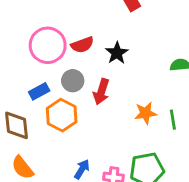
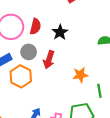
red semicircle: (82, 45) -> (35, 26), turned -56
green line: (173, 120) -> (99, 91), moved

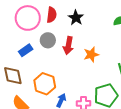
orange star: (80, 75) -> (91, 54), moved
orange hexagon: (21, 76) -> (45, 84), moved

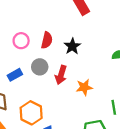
pink circle: (28, 18) -> (21, 41), size x0.6

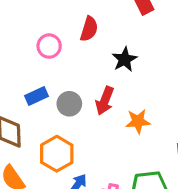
red semicircle: (47, 40) -> (89, 29), moved
gray circle: (40, 67) -> (69, 104), moved

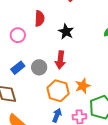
orange star: (138, 121) -> (83, 86), moved
orange hexagon: (57, 154) -> (58, 91), moved

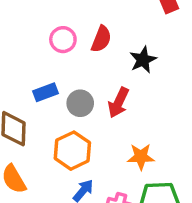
red semicircle: (40, 18) -> (101, 39), moved
orange hexagon: (58, 91) -> (72, 151), moved

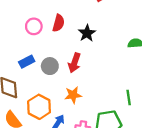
orange hexagon: (72, 151) -> (39, 107), moved
orange star: (141, 157) -> (73, 95), moved

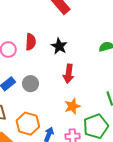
red arrow: (74, 63) -> (69, 74), moved
orange star: (73, 95) -> (72, 106), moved

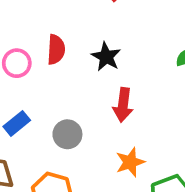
gray circle: (30, 84) -> (67, 134), moved

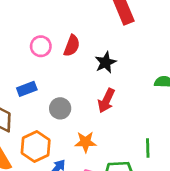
orange star: (130, 162) -> (86, 142), moved

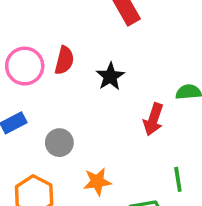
pink circle: (41, 46) -> (25, 66), size x1.4
red arrow: (106, 101) -> (153, 119), moved

